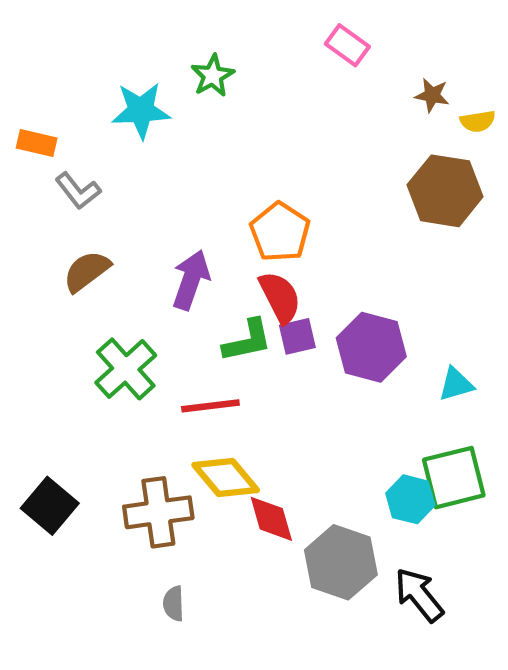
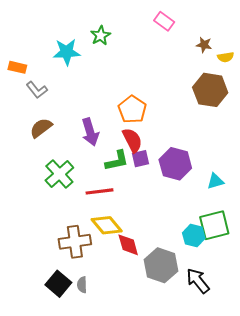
purple arrow: (191, 280) -> (90, 132), turned 144
black square: (50, 506) -> (58, 284), moved

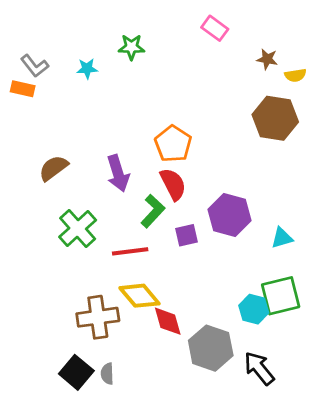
green star: (100, 36) -> (131, 47), turned 30
cyan star: (67, 52) -> (87, 69), size x0.6
gray L-shape: (37, 90) -> (35, 66), moved
purple square: (140, 159) -> (187, 235), moved
green L-shape: (117, 161) -> (153, 211), turned -35

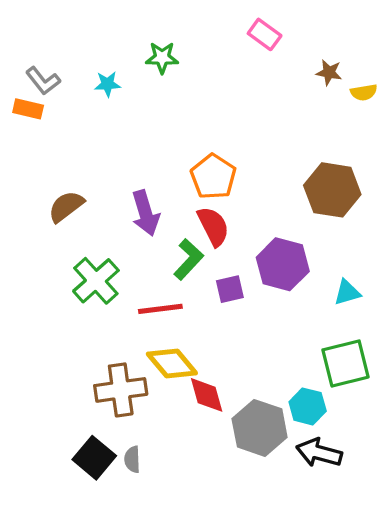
brown hexagon: (275, 118) -> (332, 190), moved
cyan hexagon: (254, 309) -> (308, 406), moved
black arrow: (259, 368) -> (319, 453), turned -36

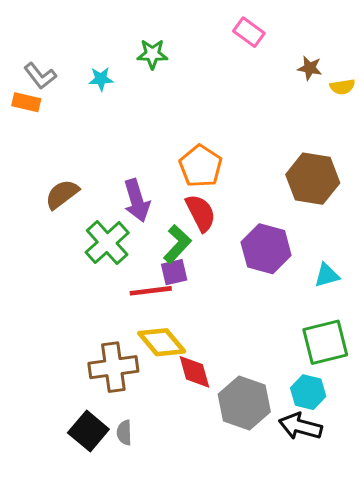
green cross: (96, 281) -> (107, 243), moved
purple square: (230, 289) -> (174, 272), moved
cyan hexagon: (308, 406) -> (308, 392), moved

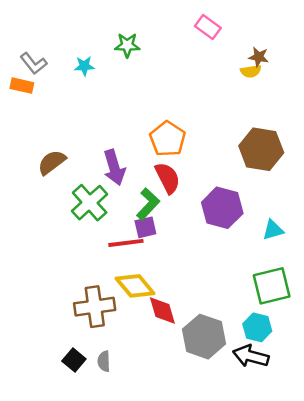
yellow semicircle: (342, 87) -> (251, 71), moved
black square: (88, 431) -> (74, 360), size x0.7

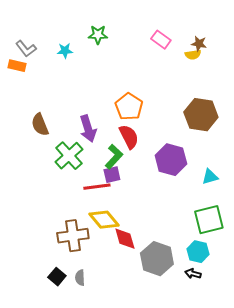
pink rectangle: (208, 27) -> (161, 40), moved
brown semicircle: (52, 162) -> (40, 125), turned -75
black arrow: (251, 356) -> (193, 274), size x0.6

